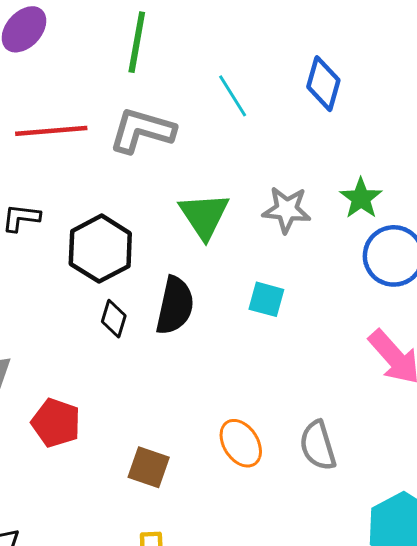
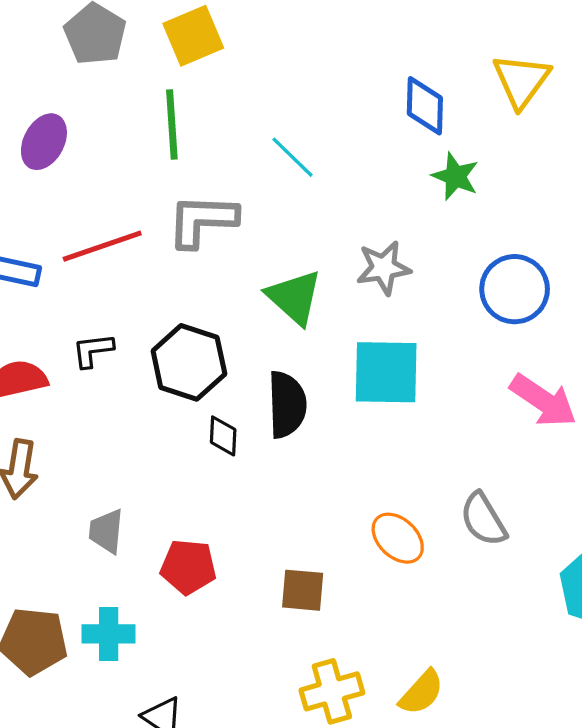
blue diamond: (323, 84) -> (425, 106), moved
green star: (361, 198) -> (455, 176), moved
cyan square: (266, 299) -> (386, 372), size x1.8

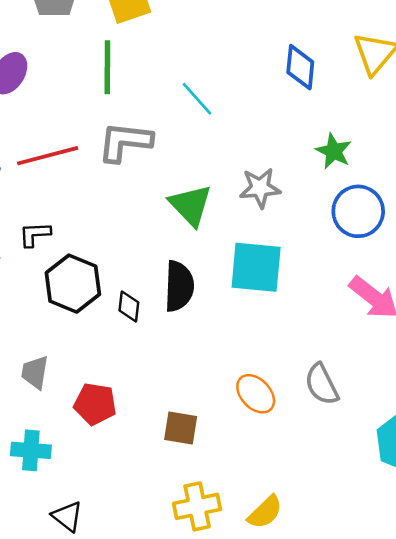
green star: (455, 176) -> (334, 151), moved
black hexagon: (189, 362) -> (73, 284), moved

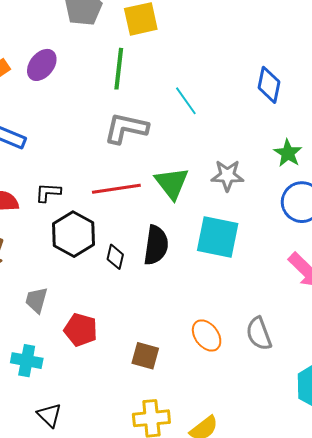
red line: (48, 156) -> (116, 189), moved

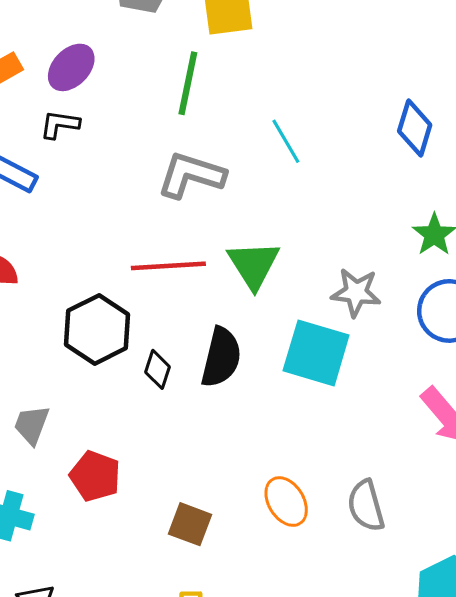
gray star: (227, 175) -> (356, 292), moved
black L-shape: (48, 193) -> (60, 124), moved

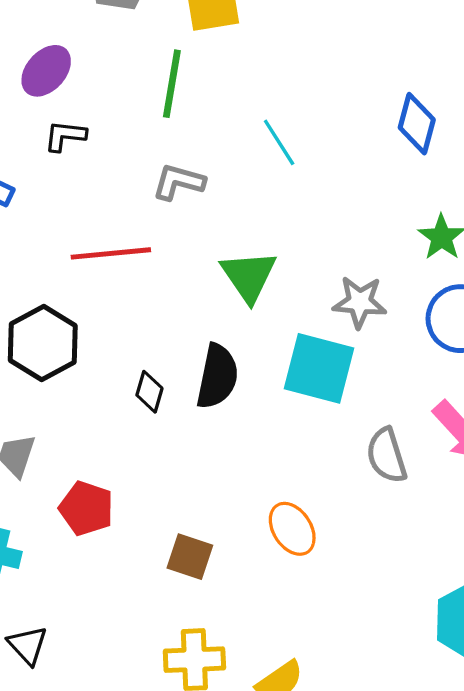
black L-shape: (60, 124) -> (65, 136), moved
gray L-shape: (191, 175) -> (179, 182), size x0.7
red line: (168, 266) -> (111, 253), moved
black hexagon: (97, 329) -> (43, 343), moved
gray semicircle: (366, 506) -> (387, 455), moved

